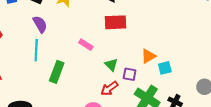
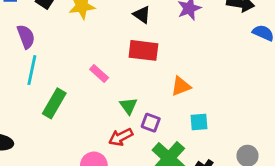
purple semicircle: (40, 24) -> (26, 37), moved
orange triangle: (148, 56) -> (181, 86), moved

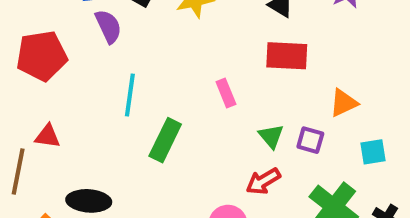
purple semicircle: (26, 37) -> (108, 26), moved
pink rectangle: (99, 73) -> (226, 93), turned 30
purple square: (151, 123) -> (310, 140), moved

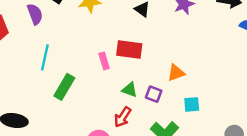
red rectangle: (287, 56) -> (129, 50), moved
green triangle: (271, 136) -> (130, 90), turned -35
red arrow: (263, 181) -> (123, 117), turned -30

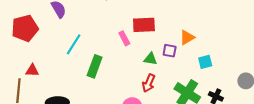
cyan line: (45, 57) -> (74, 44), turned 30
purple square: (154, 94) -> (170, 51), moved

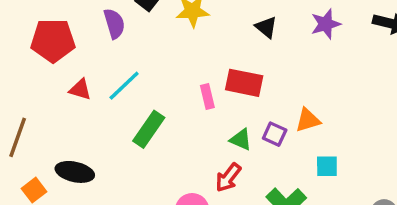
red triangle: (32, 70) -> (80, 90), moved

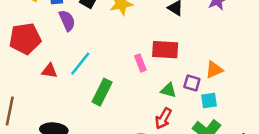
cyan square: (327, 166) -> (209, 100), moved

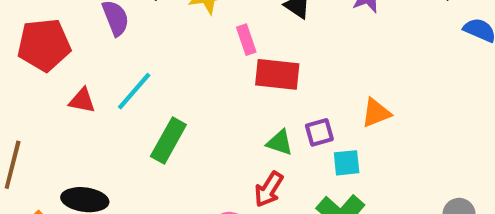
pink rectangle: (140, 63) -> (246, 40), moved
orange triangle: (214, 70) -> (376, 113), moved
purple square: (192, 83) -> (319, 132), turned -35

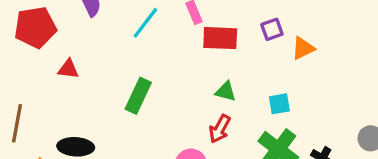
cyan line: (134, 91) -> (145, 23), moved
orange triangle: (376, 113) -> (303, 48), moved
purple square: (319, 132) -> (272, 29), moved

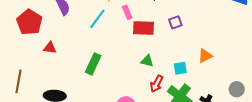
red pentagon: (35, 27) -> (29, 22), turned -30
orange triangle: (303, 48) -> (205, 56), moved
red arrow: (220, 129) -> (157, 84), moved

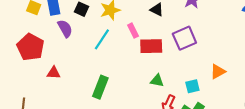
purple square: (175, 22) -> (184, 38), size x1.6

